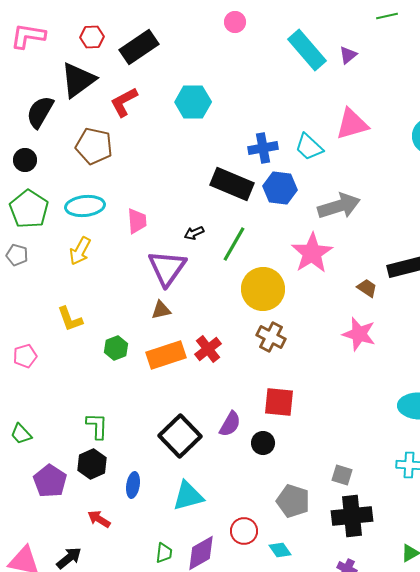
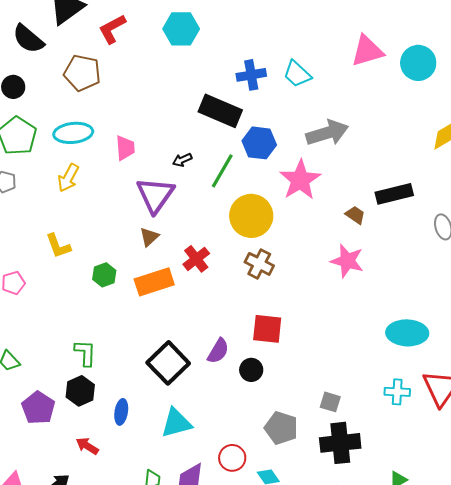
black semicircle: (40, 112) -> (28, 39), turned -80
pink triangle: (352, 124) -> (367, 51), moved
blue hexagon: (280, 188) -> (259, 143), moved
brown triangle: (161, 310) -> (149, 237), turned -30
red cross: (208, 349) -> (196, 259), moved

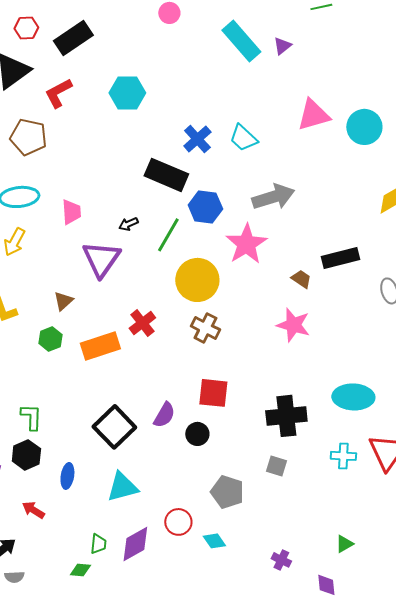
blue cross: (251, 75) -> (197, 139), turned -32
brown triangle: (149, 237) -> (63, 301), moved
black cross: (340, 443) -> (286, 416), moved

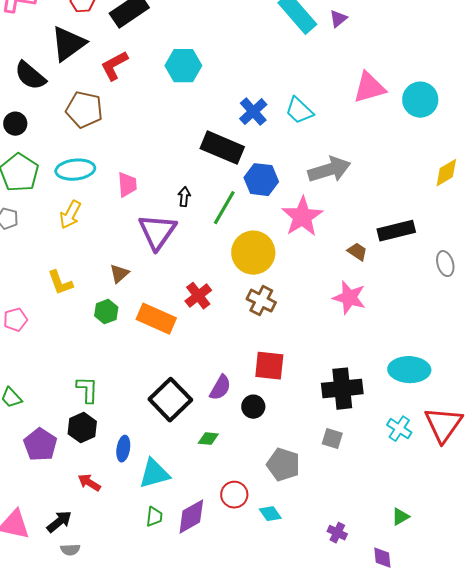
black arrow: (128, 224) -> (184, 197), turned 120
orange rectangle: (100, 346) -> (156, 319), turned 42
cyan cross: (343, 456) -> (399, 429), turned 30
cyan triangle: (122, 487) -> (154, 474), moved
green diamond: (80, 570) -> (208, 439), moved

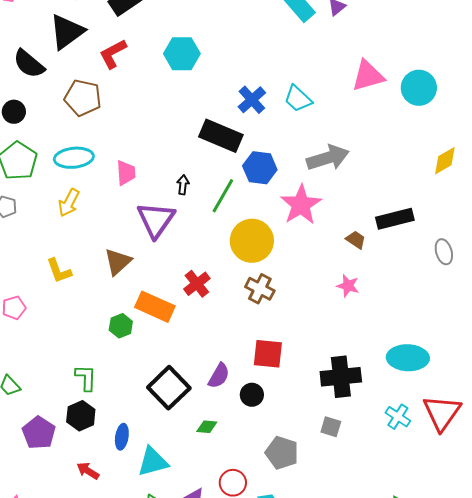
brown triangle: (119, 274) -> (118, 262), size x1.4
pink star: (349, 298) -> (348, 286), size x0.7
green hexagon: (106, 312) -> (121, 326), moved

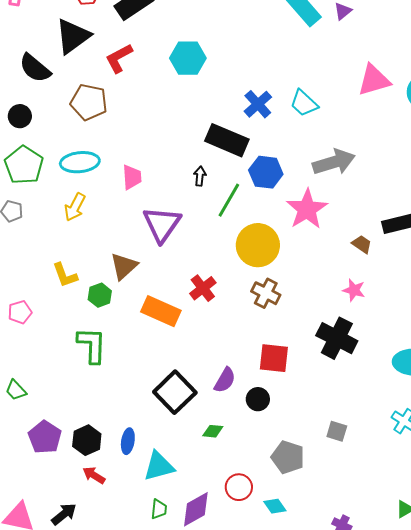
black arrow: (183, 185) -> (200, 176), moved
green hexagon: (121, 326) -> (100, 295), moved
black cross: (341, 377) -> (337, 338), moved, turned 33
green L-shape: (86, 378) -> (92, 345), moved, size x1.4
black hexagon: (81, 416) -> (87, 440), moved

